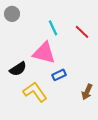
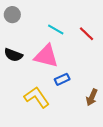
cyan line: (53, 28) -> (56, 29), turned -35
black semicircle: (18, 69) -> (13, 55), moved, turned 54

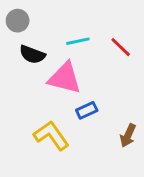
cyan line: (56, 29) -> (78, 41), turned -42
black semicircle: (13, 55) -> (32, 54), moved

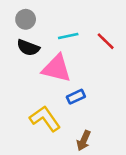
gray circle: (18, 21) -> (26, 19), moved
brown arrow: (128, 135) -> (84, 141), moved

